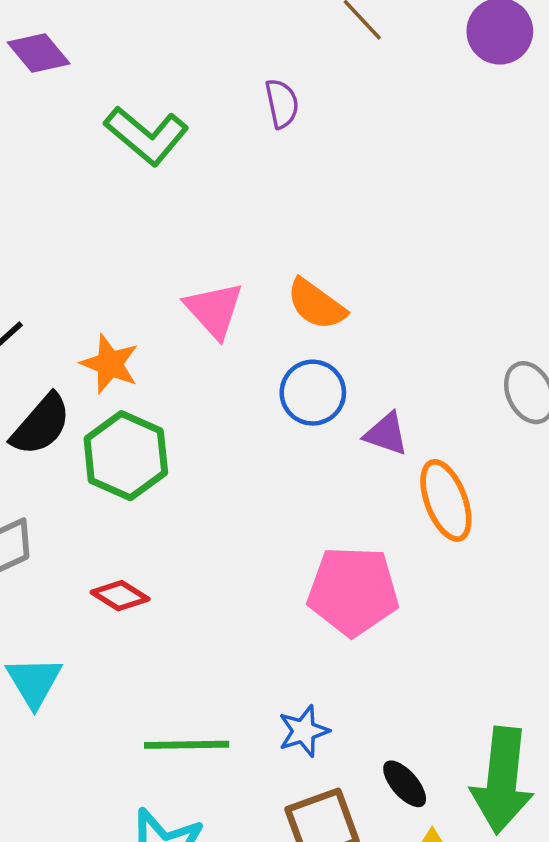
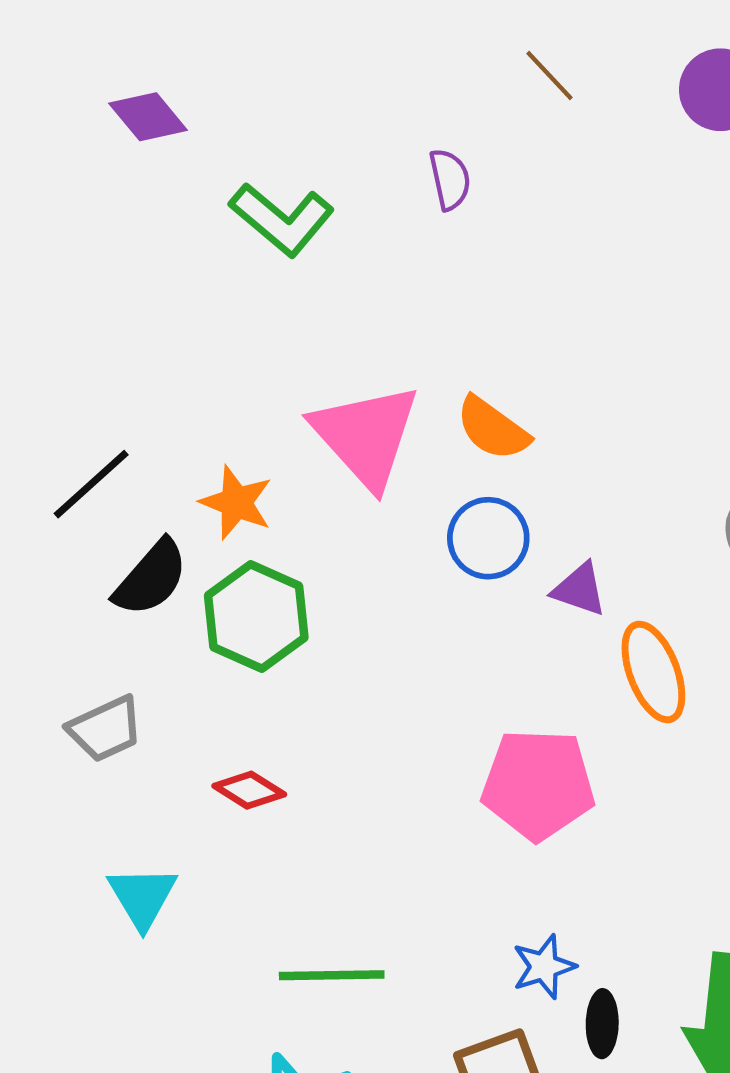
pink triangle: (214, 310) -> (366, 436), size x1.5
blue star: (304, 731) -> (544, 967), moved
black ellipse: (405, 784) -> (602, 1024), turned 42

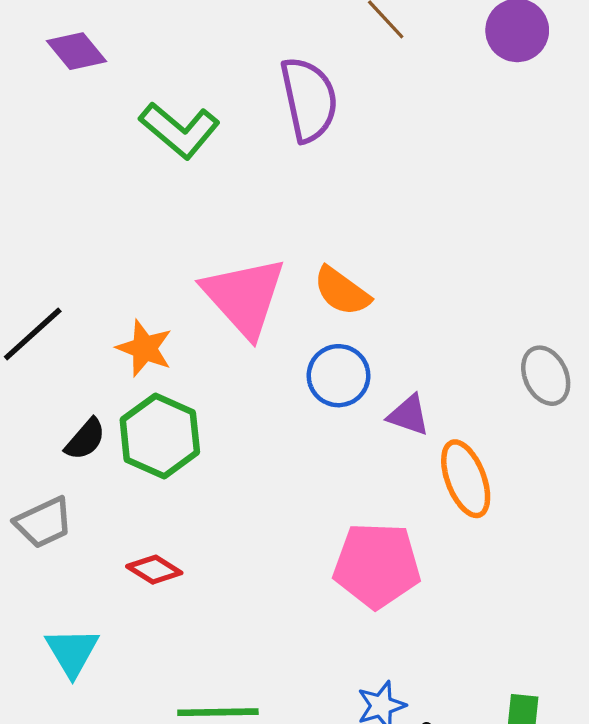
purple semicircle: (450, 179) -> (309, 99), size x1.8
black semicircle: (151, 578) -> (85, 439), moved, size x0.7

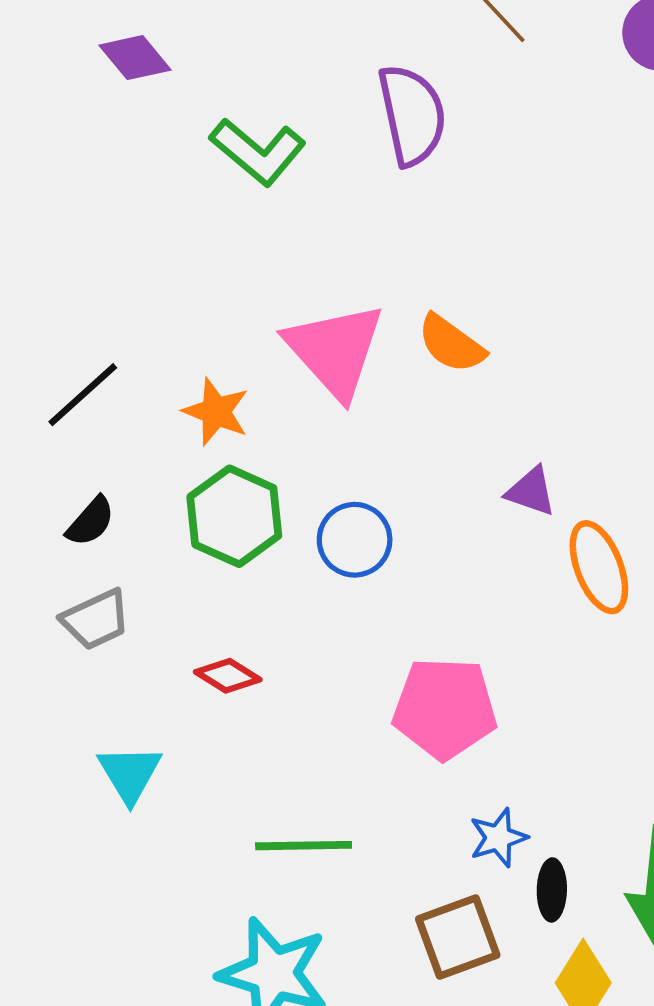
blue circle: (339, 376) -> (355, 540), moved
black semicircle: (85, 439) -> (91, 521), moved
pink pentagon: (377, 565) -> (445, 708), moved

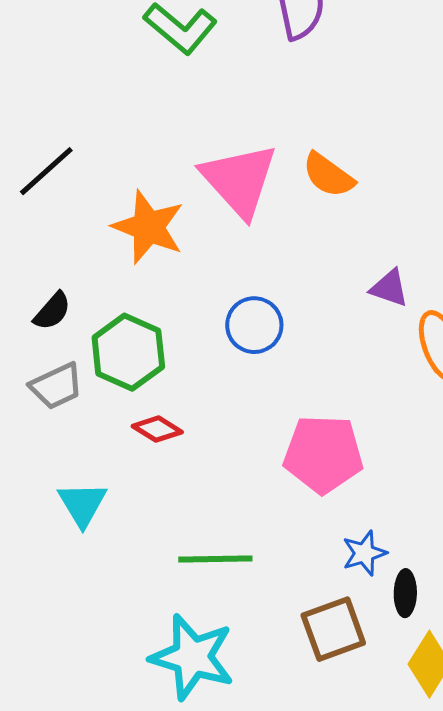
black line: (83, 395) -> (46, 171), moved
orange star: (216, 412) -> (148, 227), size x1.4
green hexagon: (234, 516) -> (128, 352), moved

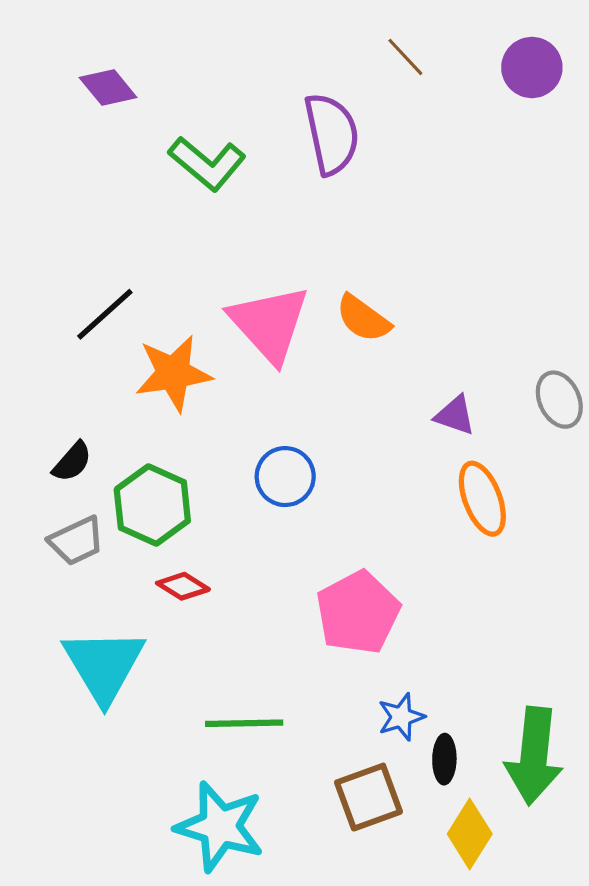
black line: (46, 171) -> (105, 314), moved
orange star: (148, 227) -> (173, 373), turned -30
purple triangle: (389, 288) -> (455, 415), moved
pink pentagon: (323, 454) -> (358, 613), turned -30
cyan triangle: (82, 504) -> (104, 665), size x1.6

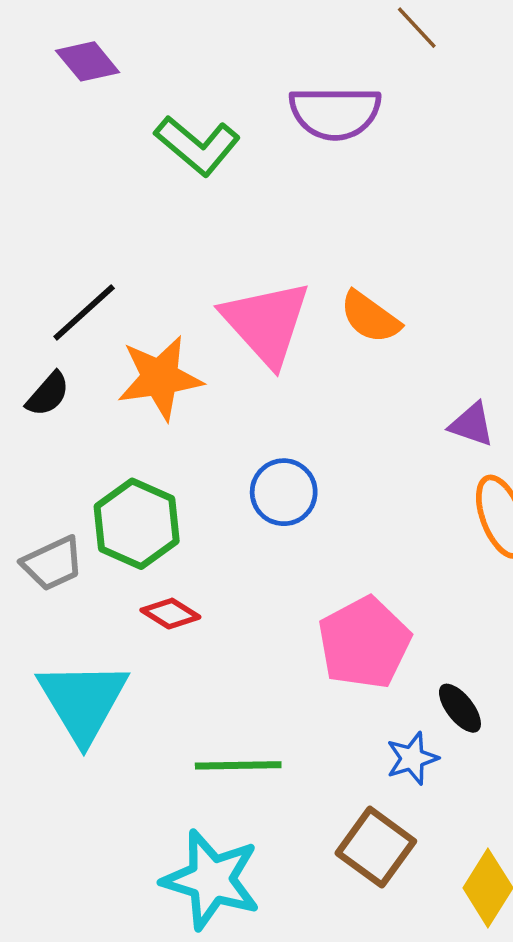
purple semicircle: (332, 134) -> (335, 113), turned 102
black semicircle: (72, 462) -> (48, 394), moved
black ellipse: (444, 759) -> (460, 708), moved, turned -39
brown square: (368, 797) -> (376, 847), turned -34

